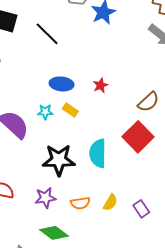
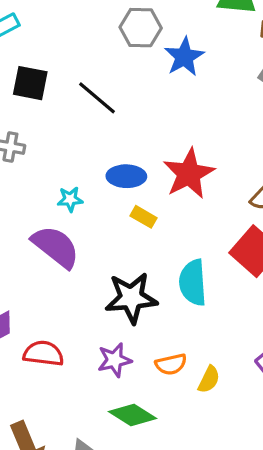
red star: (101, 85) -> (189, 174), size x2.0
cyan star: (45, 112) -> (70, 199), moved
yellow semicircle: (110, 202) -> (209, 379), moved

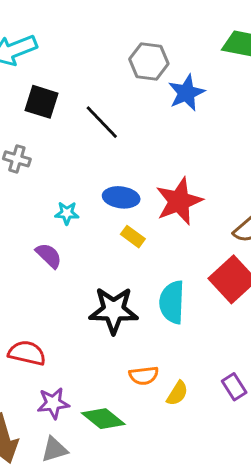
purple semicircle: (56, 247) -> (49, 256), size x0.6
purple star: (114, 360) -> (53, 403), moved

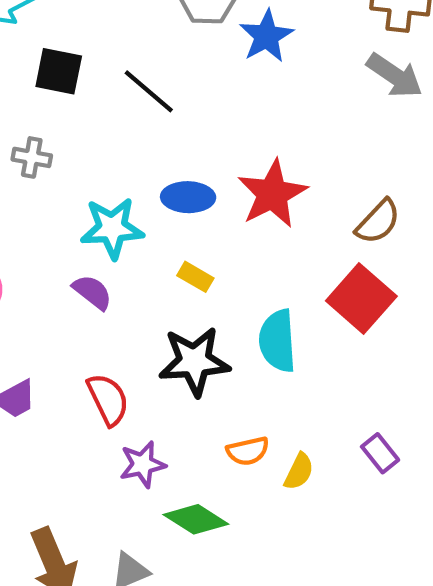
cyan star: (67, 213) -> (112, 228), size x1.8
yellow rectangle: (133, 237) -> (195, 277), moved
red semicircle: (27, 353) -> (108, 399), moved, turned 57
purple star: (53, 403) -> (143, 464), moved

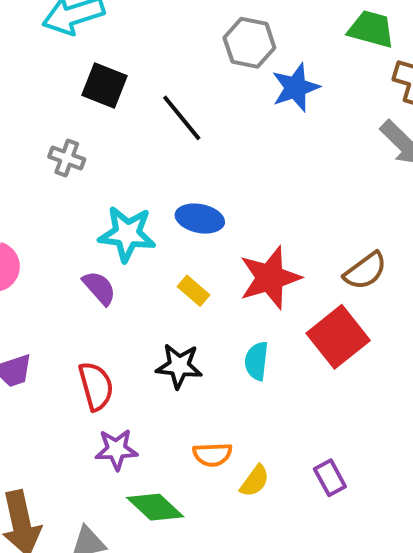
red star: (272, 194) -> (270, 278), moved
cyan semicircle: (277, 341) -> (257, 361), size x0.7
black star: (194, 361) -> (179, 366), size x0.7

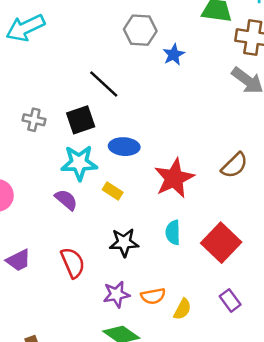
black square: (105, 85) -> (81, 120), moved, turned -32
blue star: (296, 88) -> (174, 55), size x0.7
yellow rectangle: (194, 291) -> (113, 191), moved
red square: (338, 337) -> (221, 243), moved
purple star: (116, 449) -> (116, 294), moved

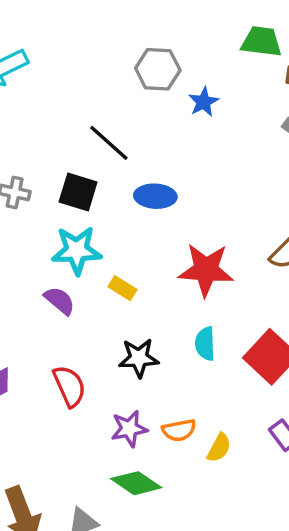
black square: (81, 120) -> (78, 192), turned 36
blue ellipse: (124, 147) -> (155, 196), moved
red star: (174, 178) -> (206, 270), turned 30

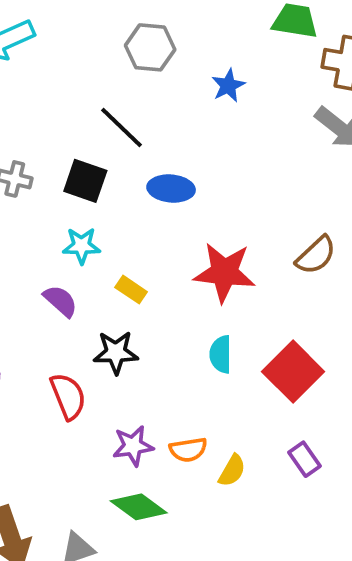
gray hexagon: (158, 69) -> (150, 47), moved
cyan star: (77, 250) -> (81, 246), size x0.7
black star: (139, 358) -> (116, 352), moved

